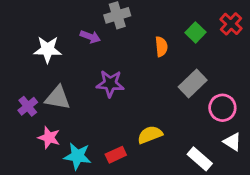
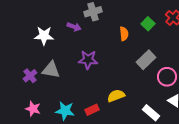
pink star: (49, 138) -> (33, 109), moved

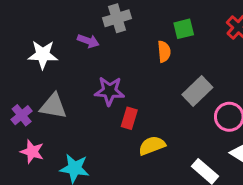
green square: (148, 24) -> (184, 29), moved, turned 32
pink star: (33, 109) -> (32, 152), moved
red rectangle: (92, 110) -> (129, 118), moved, turned -48

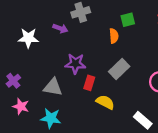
gray rectangle: (197, 91) -> (119, 69), moved
gray triangle: (53, 106) -> (53, 87), moved
yellow semicircle: (152, 146) -> (105, 102), turned 48

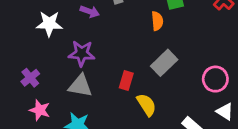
purple star: (75, 64) -> (82, 53), moved
yellow semicircle: (105, 102) -> (146, 105), turned 30

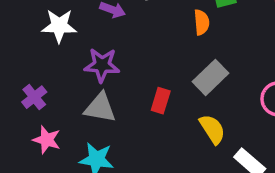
yellow semicircle: (146, 105) -> (212, 129), moved

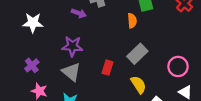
white star: (59, 26) -> (33, 23), moved
gray triangle: (100, 108) -> (71, 72), turned 30

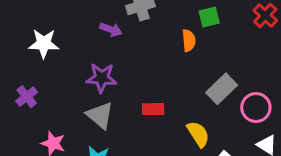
gray rectangle: (137, 54) -> (222, 89), moved
purple cross: (32, 65) -> (27, 97), moved
red rectangle: (108, 68) -> (153, 109), turned 72

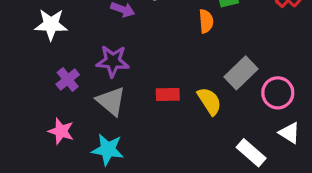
purple cross: (27, 97) -> (68, 79), moved
yellow semicircle: (198, 134) -> (209, 101), moved

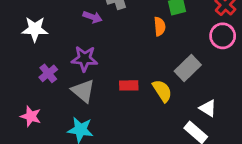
pink circle: (278, 93) -> (223, 36), moved
pink star: (61, 131) -> (31, 116), moved
white triangle: (289, 133) -> (208, 108), moved

